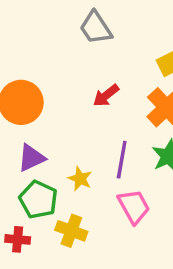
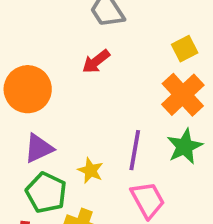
red arrow: (106, 95) -> (96, 62), moved

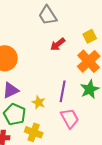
red arrow: (96, 62) -> (58, 44), moved

